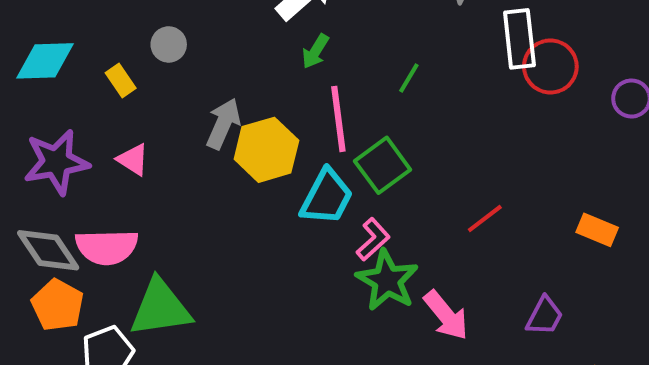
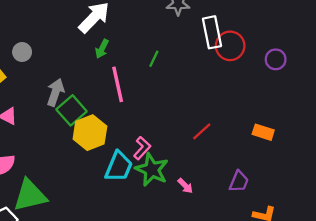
yellow hexagon: (266, 150) -> (90, 133), moved
green square: (383, 165) -> (72, 110), moved
cyan trapezoid: (327, 197) -> (119, 167), moved
pink arrow: (446, 315) -> (185, 186), size x0.6

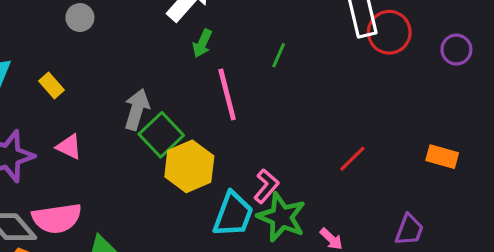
gray circle: (22, 52) -> (80, 18), moved

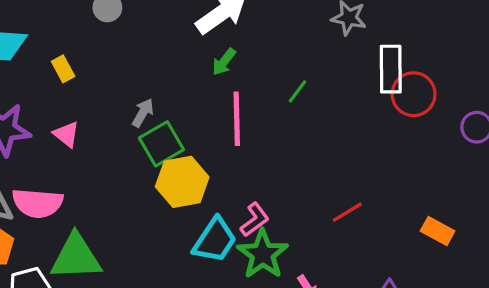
gray arrow: (137, 109) -> (143, 113), size x0.7

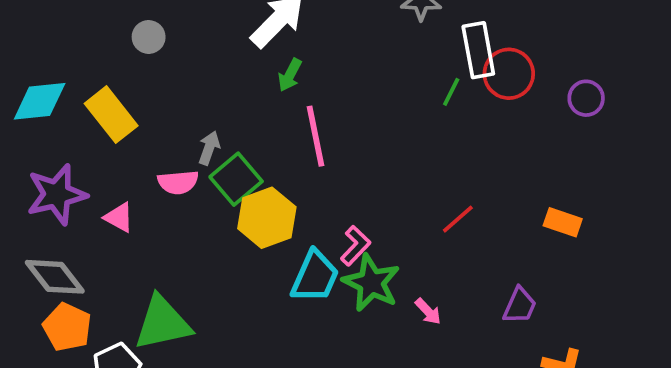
yellow rectangle: (63, 69) -> (111, 115), size x1.8
green line: (298, 91) -> (451, 92), moved
pink triangle: (66, 134) -> (119, 217), moved
pink semicircle: (38, 203) -> (178, 182), moved, size x0.7

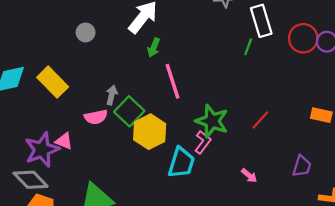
gray circle: (149, 37) -> (86, 32), moved
red circle: (509, 74) -> (303, 38), moved
purple star: (57, 194) -> (42, 150), moved
green star: (371, 283) -> (212, 121), moved

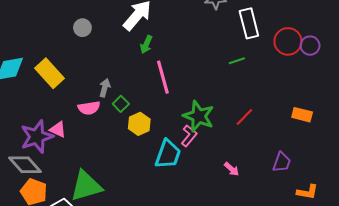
green line: (248, 47) -> (237, 61), moved, turned 49
green square: (129, 111) -> (121, 104), size x0.6
yellow hexagon: (150, 132) -> (139, 124), size x0.7

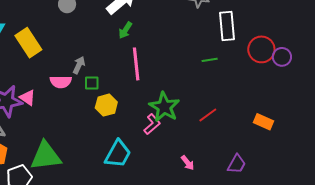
green square: (121, 104) -> (92, 83), turned 35
cyan trapezoid: (168, 154) -> (118, 154), moved

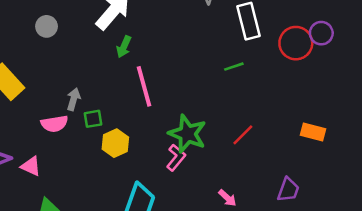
purple circle: (282, 57) -> (321, 33), moved
pink triangle: (28, 98) -> (31, 166), moved

